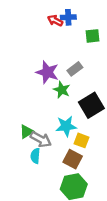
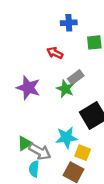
red arrow: (55, 21) -> (55, 53), moved
purple star: (47, 72) -> (28, 88), moved
green star: (62, 90) -> (65, 89), moved

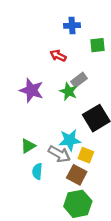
gray arrow: (40, 151) -> (59, 154), moved

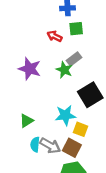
green square: (97, 45) -> (76, 29), moved
gray arrow: (59, 154) -> (50, 146), moved

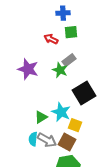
cyan star: (65, 115) -> (61, 112), turned 30
green triangle: (26, 121) -> (41, 117), moved

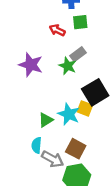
yellow square: (75, 125) -> (85, 108), moved
gray arrow: (47, 140) -> (53, 159), moved

